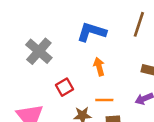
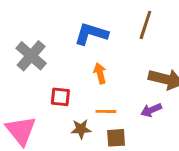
red square: (65, 87) -> (60, 97), turned 36

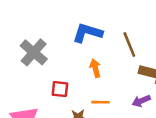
brown line: (145, 25) -> (129, 45), moved, turned -40

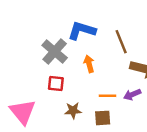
gray cross: (34, 52) -> (55, 51), moved
orange line: (101, 102) -> (108, 96), moved

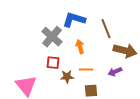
orange line: (108, 96) -> (86, 70), moved
brown star: (73, 111) -> (67, 77), moved

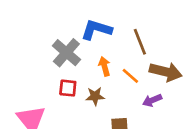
orange line: (86, 70) -> (130, 76), moved, turned 40
brown star: (67, 77) -> (95, 96), moved

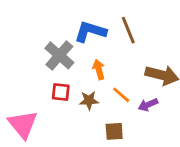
brown line: (140, 42) -> (128, 30), moved
orange line: (130, 76) -> (121, 95), moved

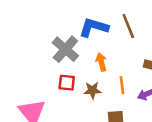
orange line: (121, 95) -> (122, 85), turned 42

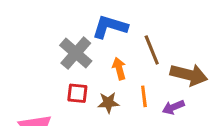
brown line: (128, 26) -> (152, 50), moved

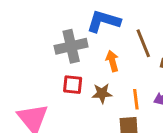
gray cross: (76, 53) -> (71, 46), turned 36
orange line: (144, 96) -> (136, 99), moved

